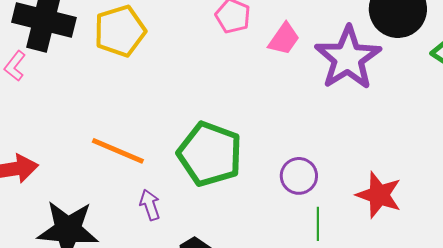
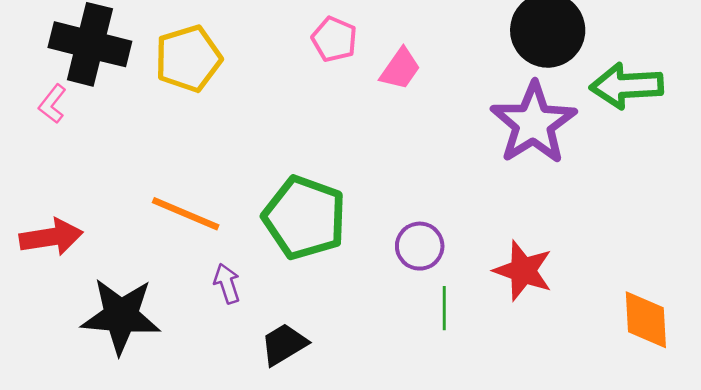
purple star: (348, 58) -> (533, 123), moved

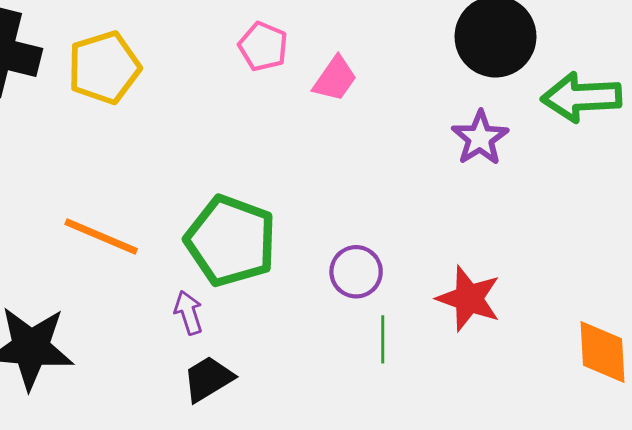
purple star: (533, 123) -> (480, 138), size x0.6
purple arrow: (227, 284) -> (188, 313), moved

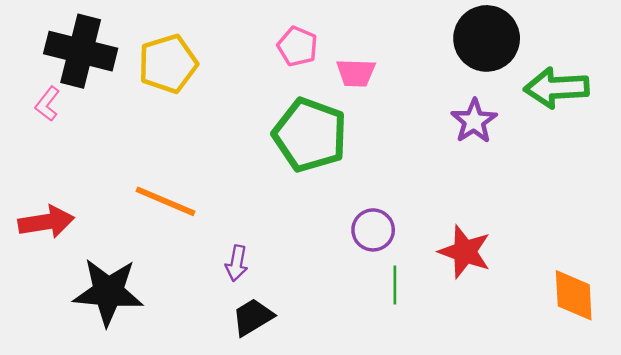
pink trapezoid: (335, 79) -> (356, 73), turned 57
green pentagon: (231, 241) -> (310, 135), moved
purple arrow: (188, 313) -> (237, 263), turned -152

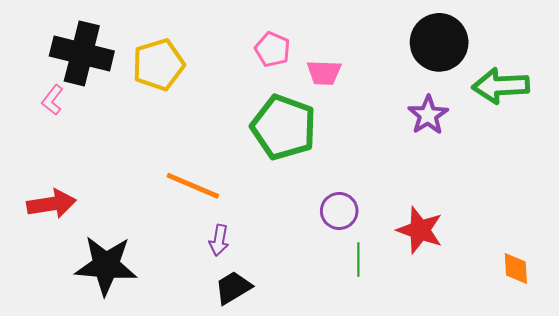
orange line: (166, 201) -> (193, 186), moved
orange diamond: (574, 295) -> (516, 268), size x0.7

